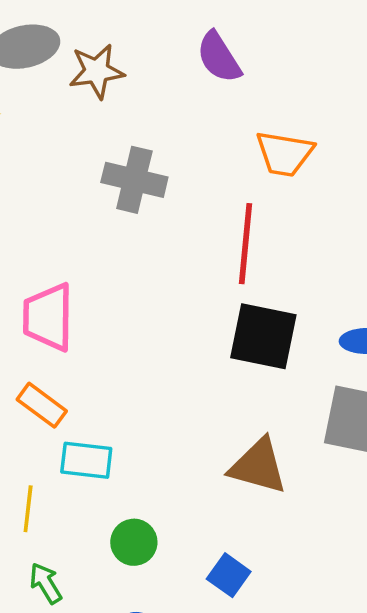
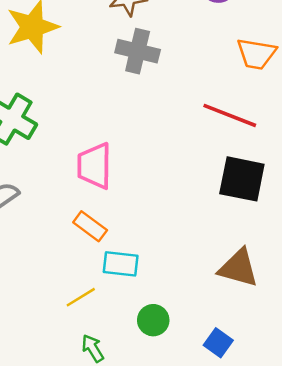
gray cross: (134, 180) -> (138, 51), moved
red line: (246, 244) -> (230, 115), turned -74
yellow line: (28, 509) -> (81, 297), turned 52

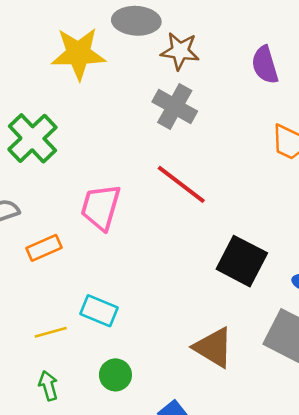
red line: (230, 115) -> (181, 184), moved
orange rectangle: (90, 226) -> (44, 248), moved, turned -76

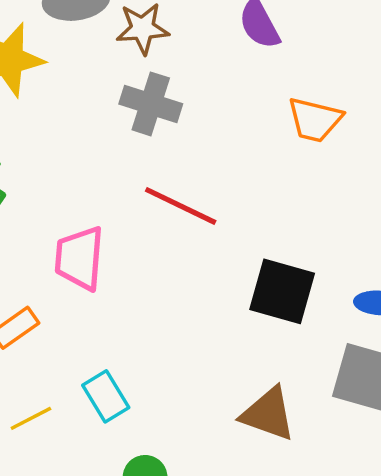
cyan rectangle: (99, 311) -> (106, 396), turned 48
yellow line: (51, 332) -> (31, 418), moved

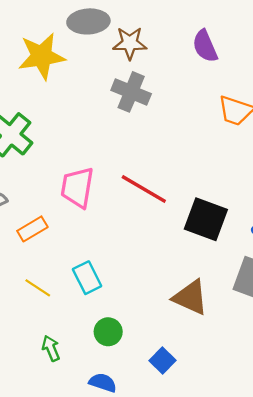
red line: (181, 206) -> (144, 189), moved
yellow line: (31, 418) -> (38, 288), turned 56

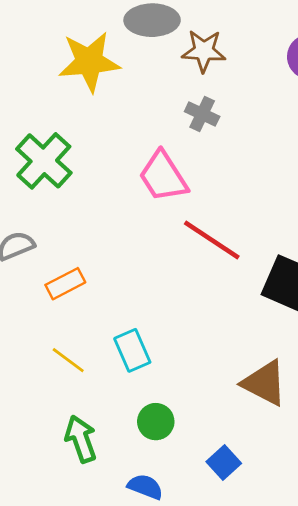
gray cross: (131, 92) -> (202, 114), size x0.7
pink trapezoid: (77, 187) -> (163, 176), moved, turned -45
green arrow: (51, 348) -> (81, 439), size x1.4

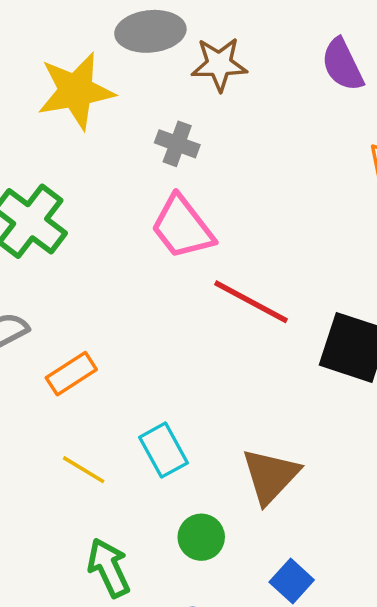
gray cross: (202, 114) -> (177, 144), moved
brown triangle: (264, 383) -> (270, 476), moved, turned 51

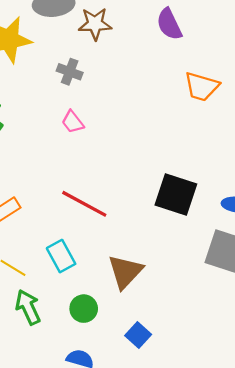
pink trapezoid: (182, 227) -> (73, 122), size x0.6
red line: (251, 302) -> (84, 204), moved
green arrow: (109, 568) -> (28, 307), moved

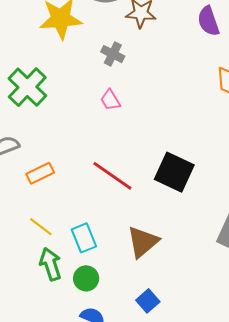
black square: (176, 194) -> (174, 172), moved
cyan rectangle: (61, 256) -> (84, 238), moved
green circle: (84, 309) -> (86, 278), moved

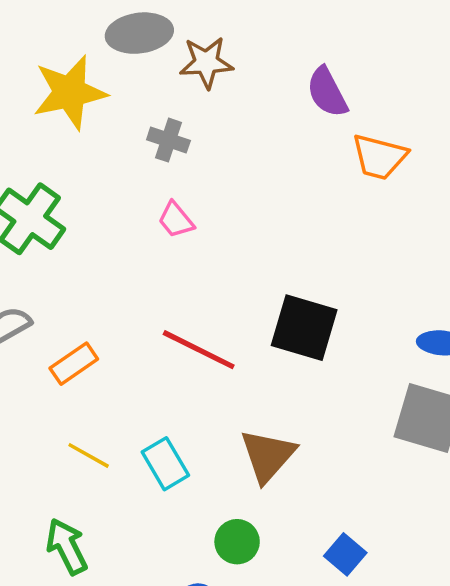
purple semicircle: (208, 21) -> (327, 92), moved
green arrow: (51, 264) -> (67, 546), moved
green circle: (86, 278) -> (237, 542), moved
blue square: (148, 301) -> (345, 554), moved

